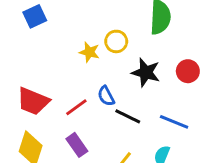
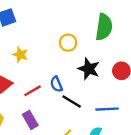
yellow star: (89, 52) -> (20, 55), moved
blue line: (174, 122) -> (107, 109), turned -30

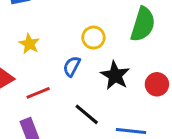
blue semicircle: (56, 84) -> (72, 66), moved, turned 42

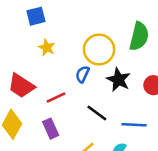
yellow circle: (93, 38) -> (99, 50), size x1.6
yellow star: (29, 44) -> (47, 48), moved

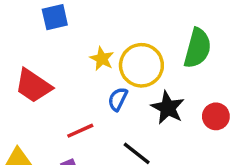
yellow star: (47, 48) -> (102, 59), moved
red trapezoid: (21, 86) -> (33, 86), moved

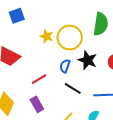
blue semicircle: (118, 99) -> (65, 66), moved

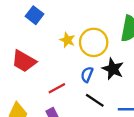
blue square: (17, 16) -> (35, 15), turned -35

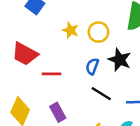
yellow circle: (94, 42) -> (98, 32), size x0.7
red line: (57, 88) -> (52, 74), moved, turned 30

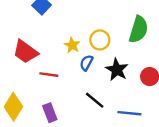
yellow star: (70, 30) -> (72, 45), moved
blue semicircle: (92, 66) -> (86, 63), moved

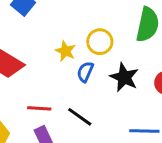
red line: (49, 75) -> (39, 108), moved
black line: (95, 100) -> (80, 117), moved

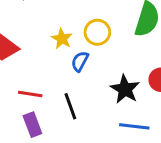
black star: (124, 77) -> (125, 89), moved
black line: (80, 117) -> (70, 106), turned 30

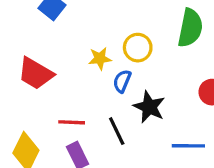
yellow star: (62, 39) -> (100, 59), turned -30
black star: (125, 89) -> (149, 107), moved

